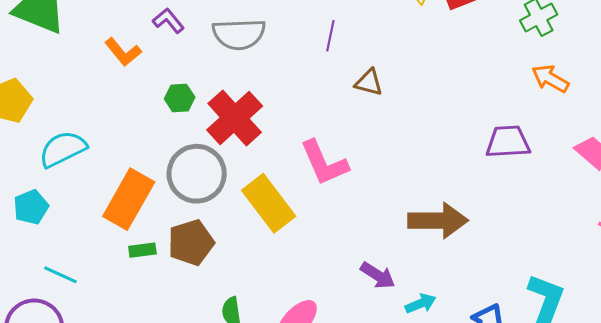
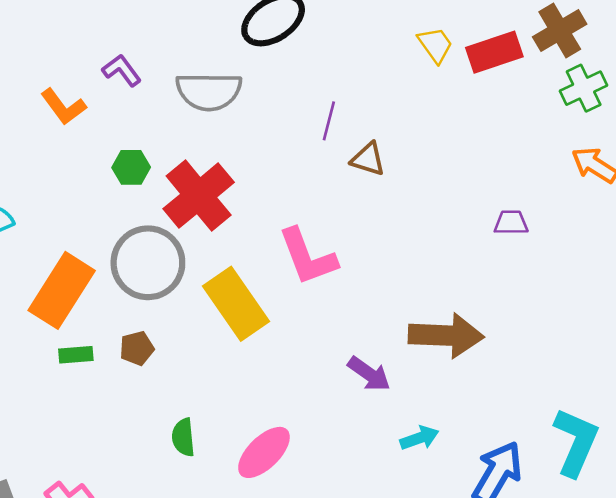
purple line: (330, 36) -> (329, 121), moved
purple trapezoid: (508, 142) -> (511, 223), moved, size x0.6
brown pentagon: (191, 243) -> (137, 348), size x0.6
purple arrow: (378, 275) -> (369, 374), moved

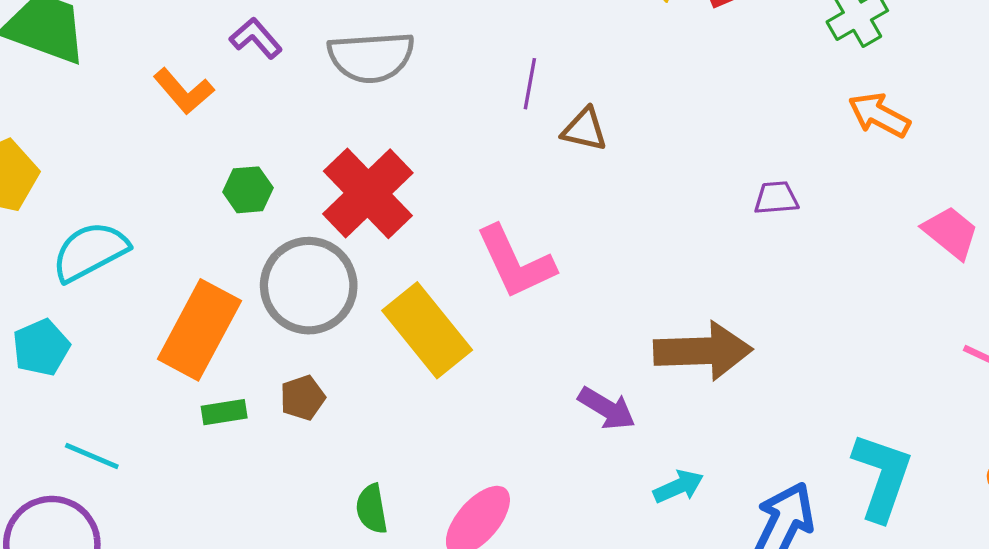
green hexagon: (131, 167) -> (248, 190), moved

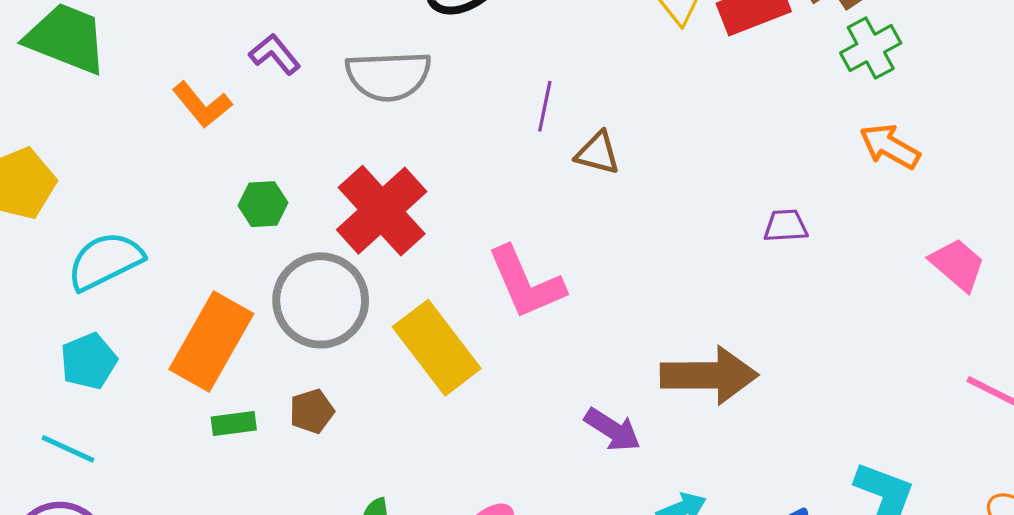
cyan pentagon: (41, 347) -> (89, 361), moved
cyan line: (92, 456) -> (68, 449), moved

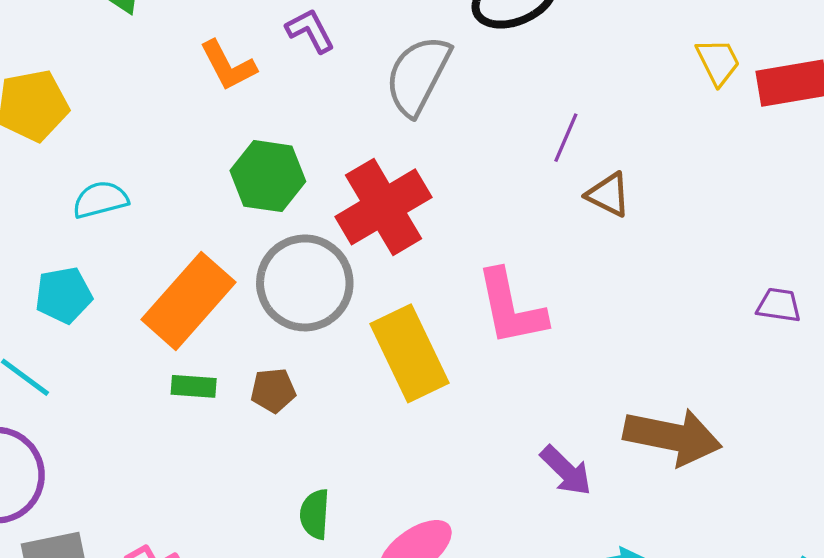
gray semicircle: (388, 76) -> (418, 75), turned 108
green hexagon: (263, 204) -> (268, 176), size x1.5
cyan semicircle: (105, 261) -> (100, 200), size x0.7

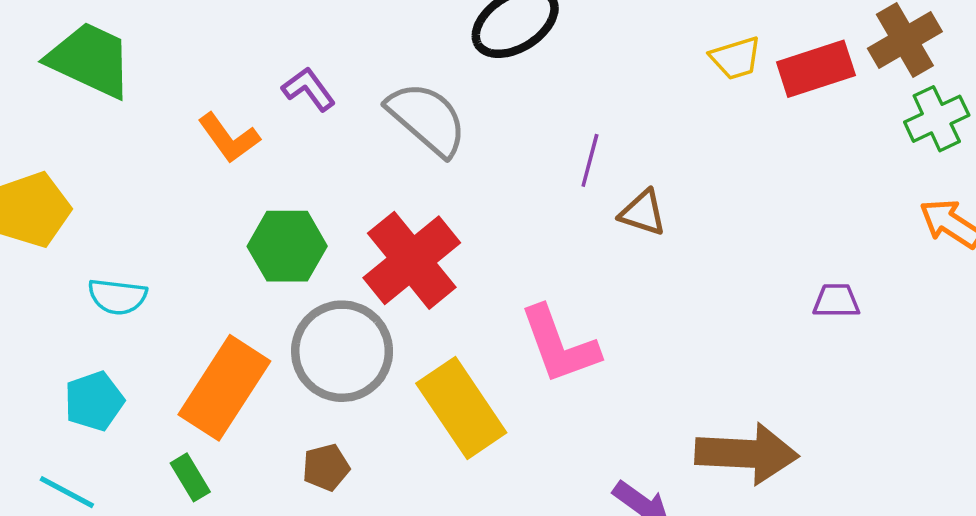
yellow trapezoid: (718, 62) -> (736, 58), turned 108
gray semicircle: (418, 75) -> (427, 119), turned 112
cyan semicircle: (100, 200) -> (117, 297), turned -150
green rectangle: (194, 386) -> (190, 477), moved, turned 63

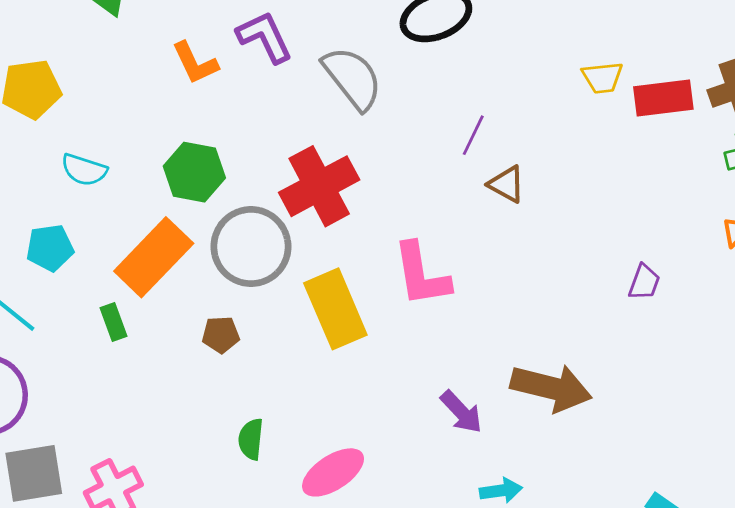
purple L-shape: (309, 89) -> (265, 37), size x1.4
green hexagon: (287, 246) -> (194, 172), moved
purple trapezoid: (836, 301) -> (644, 282), turned 99

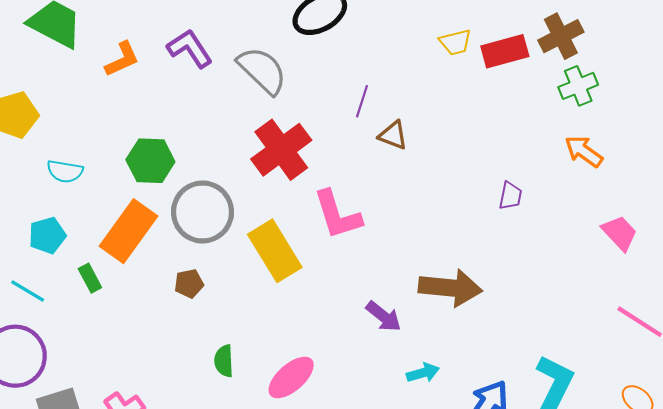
orange L-shape: (195, 63) -> (122, 59), moved, turned -81
red cross: (319, 186) -> (281, 150), moved
green rectangle: (113, 322) -> (90, 278), moved

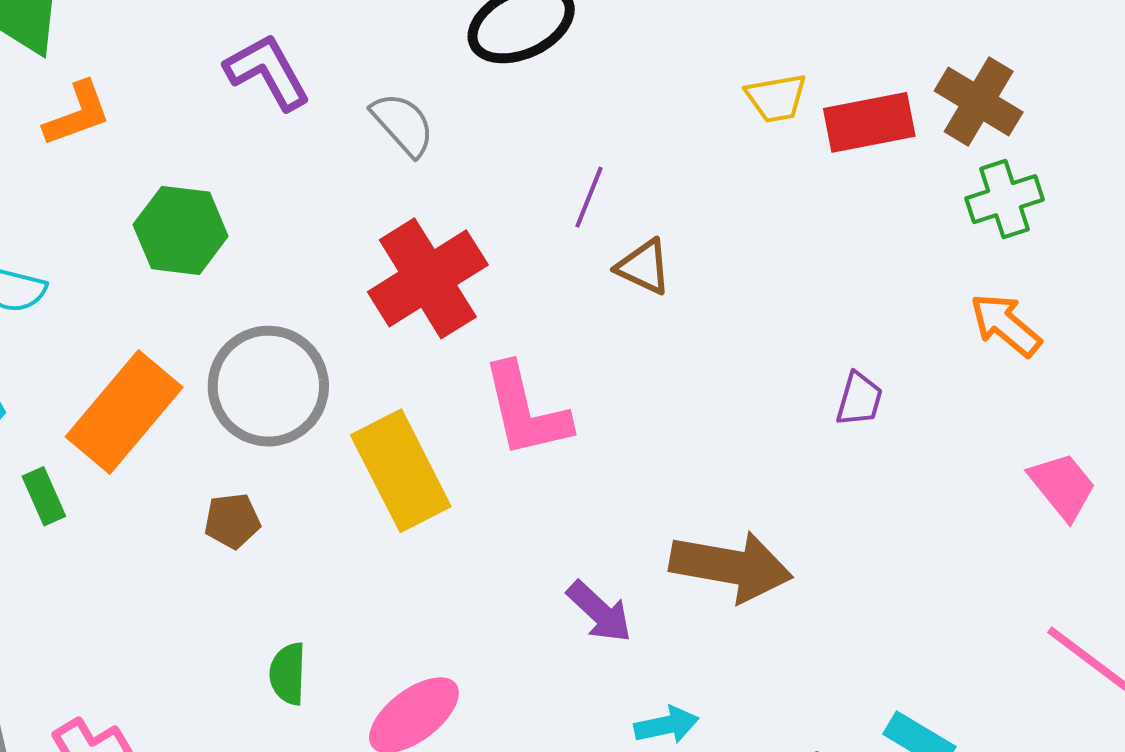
brown cross: (561, 36) -> (979, 102), turned -36
orange L-shape: (122, 59) -> (77, 114), moved
gray semicircle: (262, 70) -> (403, 124), size x0.7
green hexagon: (150, 161) -> (181, 230), moved

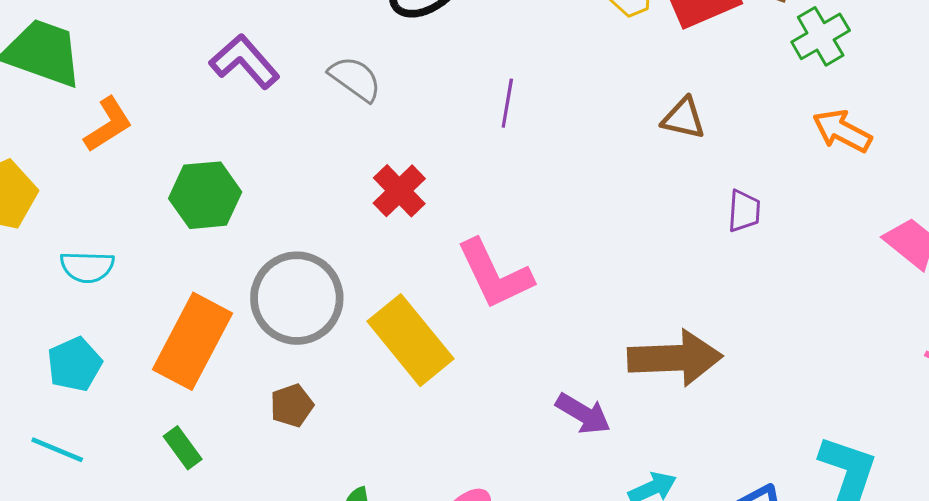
brown triangle: (644, 267) -> (684, 118), moved
red cross: (428, 278) -> (399, 191), size x0.6
green rectangle: (44, 496) -> (183, 448), moved

